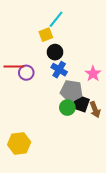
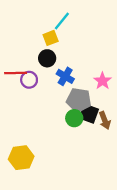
black circle: (55, 52) -> (47, 58), moved

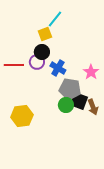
purple circle: (29, 80) -> (37, 62), moved
yellow hexagon: (21, 158) -> (22, 116), moved

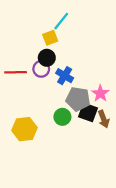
pink star: (91, 72) -> (100, 93), moved
green circle: (66, 105) -> (62, 117), moved

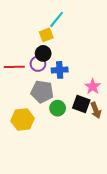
blue cross: (65, 76) -> (60, 70), turned -35
gray pentagon: (78, 99) -> (42, 92), moved

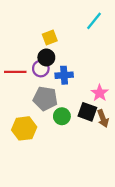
cyan line: (57, 19) -> (94, 21), moved

